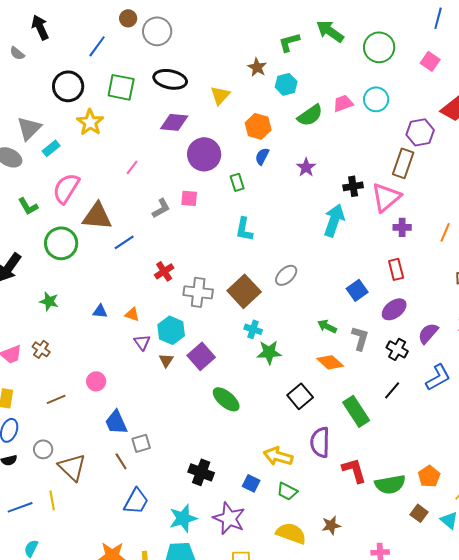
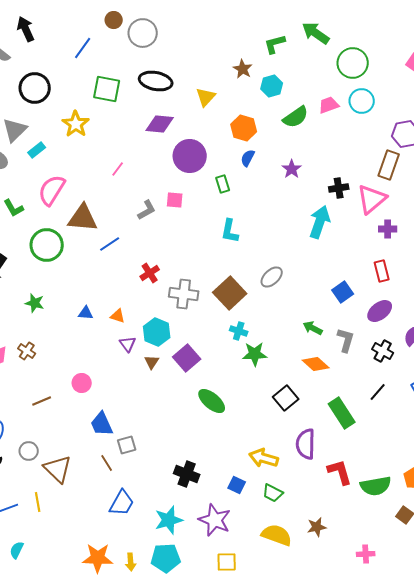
green circle: (379, 47) -> (353, 63), moved
black circle: (68, 86) -> (35, 88), moved

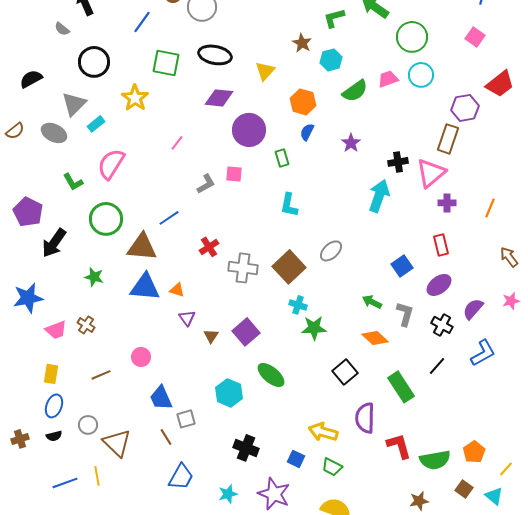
brown triangle: (83, 218) -> (142, 247), moved
blue triangle: (86, 313) -> (145, 287), size x2.0
cyan hexagon: (157, 332) -> (229, 393), moved
cyan star: (169, 520) -> (228, 494), size x0.7
brown star: (317, 527) -> (419, 501), moved

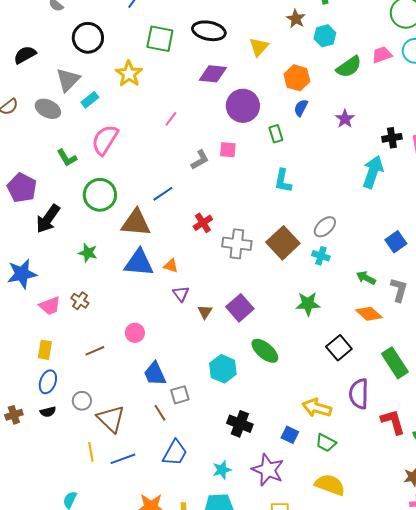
cyan cross: (298, 305) -> (321, 256), moved
blue line: (65, 483) -> (123, 459), moved

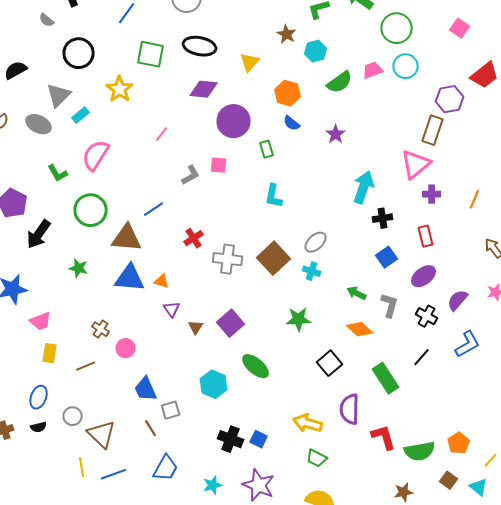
blue semicircle: (301, 108) -> (292, 123), turned -78
black cross: (392, 138) -> (383, 218), moved
brown cross: (80, 301) -> (101, 329), moved
yellow rectangle: (45, 350) -> (50, 353), moved
blue square: (290, 435) -> (259, 439), moved

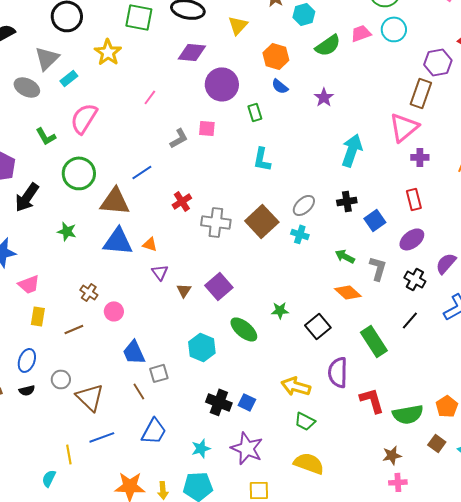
black cross: (383, 218) -> (347, 201), moved
green star: (299, 319) -> (280, 310), moved, size x0.7
yellow line: (82, 467) -> (69, 454), moved

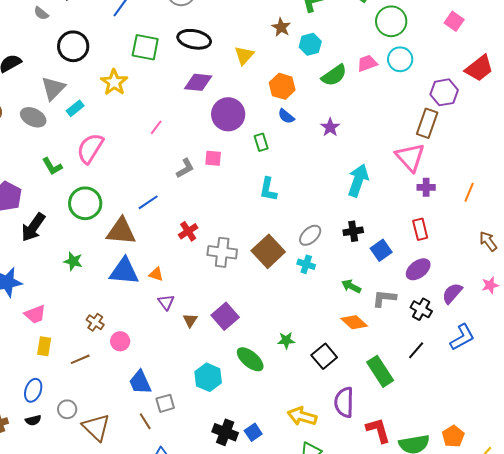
pink triangle: (404, 127) -> (410, 157), turned -32
gray L-shape: (378, 268) -> (384, 298), turned -100
blue square: (247, 402) -> (253, 432), turned 30

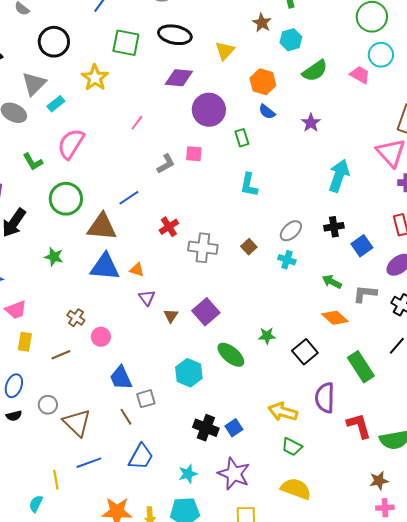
pink trapezoid: (367, 63) -> (360, 75), moved, turned 50
brown square: (268, 251) -> (249, 247), size x0.5

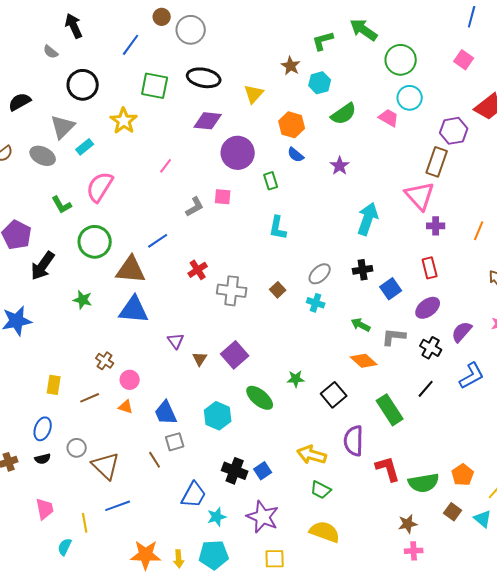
orange triangle: (137, 270) -> (126, 407), moved
pink trapezoid: (16, 310) -> (45, 509), moved, turned -80
blue trapezoid: (121, 378) -> (166, 413), moved
blue trapezoid: (141, 457) -> (194, 495), moved

